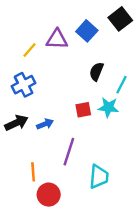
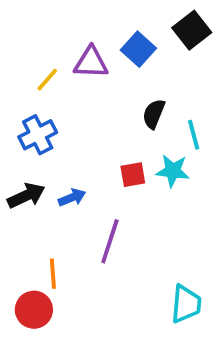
cyan line: (121, 85) -> (194, 135), turned -42
cyan trapezoid: (99, 177) -> (186, 304), moved
red circle: (49, 195) -> (34, 310), moved

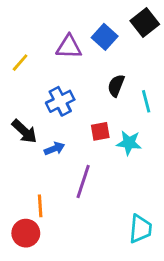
yellow line: (47, 80) -> (20, 63), moved
blue cross: (38, 135) -> (60, 101), moved
cyan star: (173, 171) -> (129, 143), moved
black arrow: (26, 196) -> (24, 131), moved, turned 68

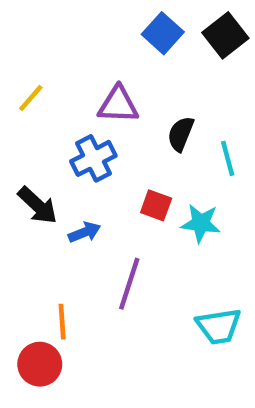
blue square: (105, 37) -> (163, 33), moved
purple triangle: (69, 47) -> (118, 105), moved
red square: (100, 131) -> (156, 205), turned 30
cyan trapezoid: (140, 229) -> (219, 326), moved, turned 76

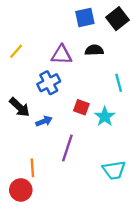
blue square: (163, 33) -> (85, 17), turned 36
black semicircle: (181, 134) -> (94, 50), moved, turned 66
cyan star: (201, 223) -> (105, 117), turned 30

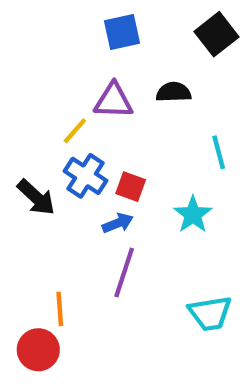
blue square: (85, 17) -> (122, 32), moved
yellow line: (16, 51) -> (75, 131), moved
blue cross: (49, 83) -> (86, 176), moved, turned -30
red square: (81, 107) -> (131, 187), moved
blue arrow: (44, 121) -> (118, 223), moved

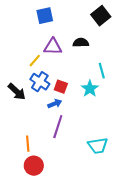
blue square: (122, 32) -> (45, 16), moved
cyan star: (193, 215) -> (90, 89), moved
red circle: (38, 350) -> (34, 166), moved

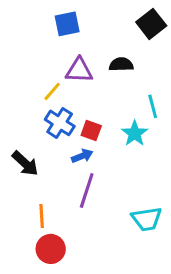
black arrow: (17, 92) -> (25, 163), moved

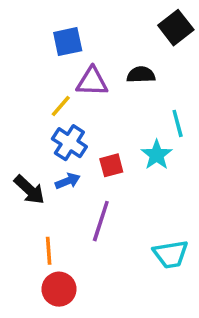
blue square: (67, 24) -> (68, 42), moved
red square: (91, 130) -> (111, 165), moved, turned -35
blue arrow: (82, 156) -> (68, 181), moved

